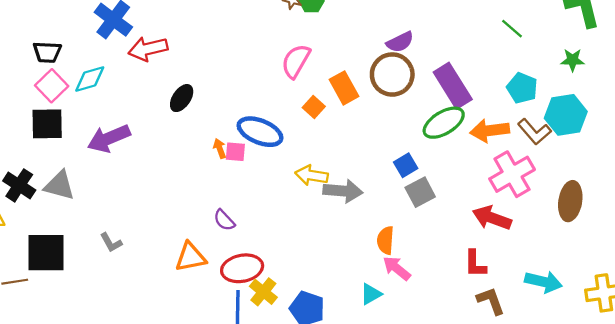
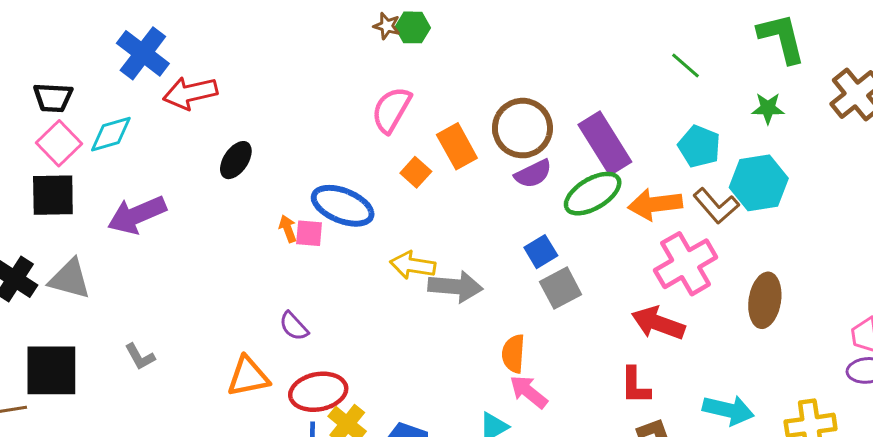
purple semicircle: (400, 42) -> (533, 174), moved

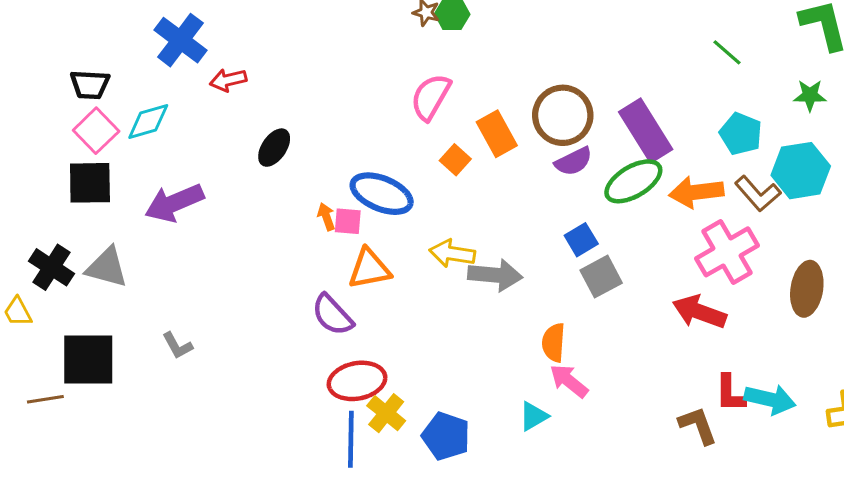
red arrow: (190, 93) -> (228, 80), size x0.7
purple semicircle: (294, 326) -> (332, 315), size x1.4
orange triangle: (248, 377) -> (369, 269), moved
red L-shape: (635, 386) -> (730, 393), moved

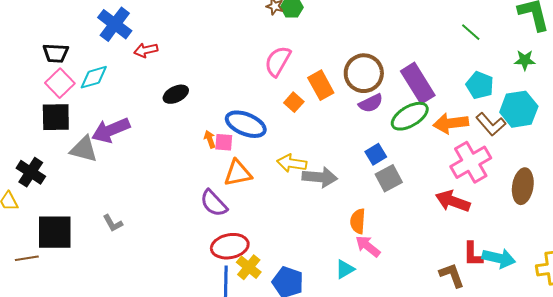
black ellipse: (274, 148) -> (176, 94), turned 30
gray triangle: (107, 267) -> (84, 149), moved

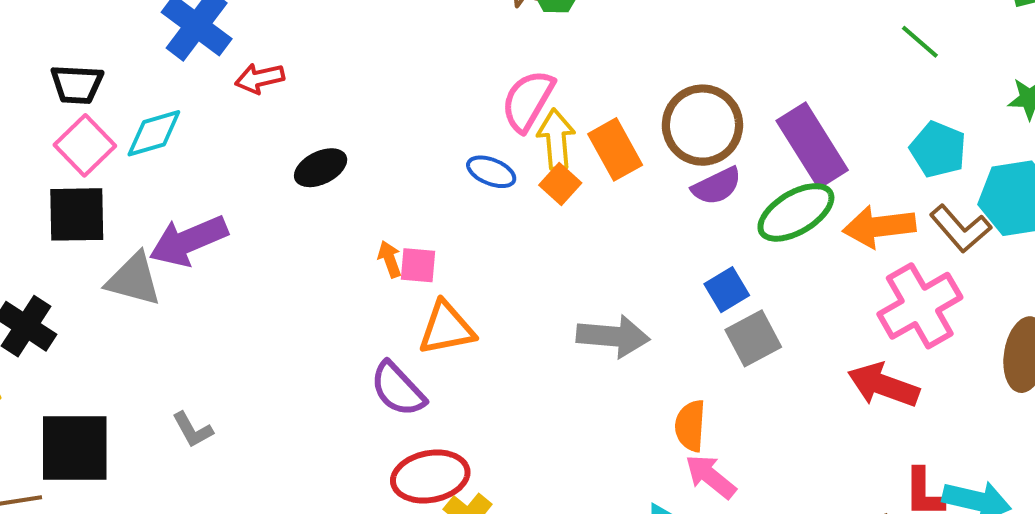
blue ellipse: (246, 124) -> (491, 172), moved, size x0.6
yellow arrow: (292, 163) -> (556, 139), moved, turned 76

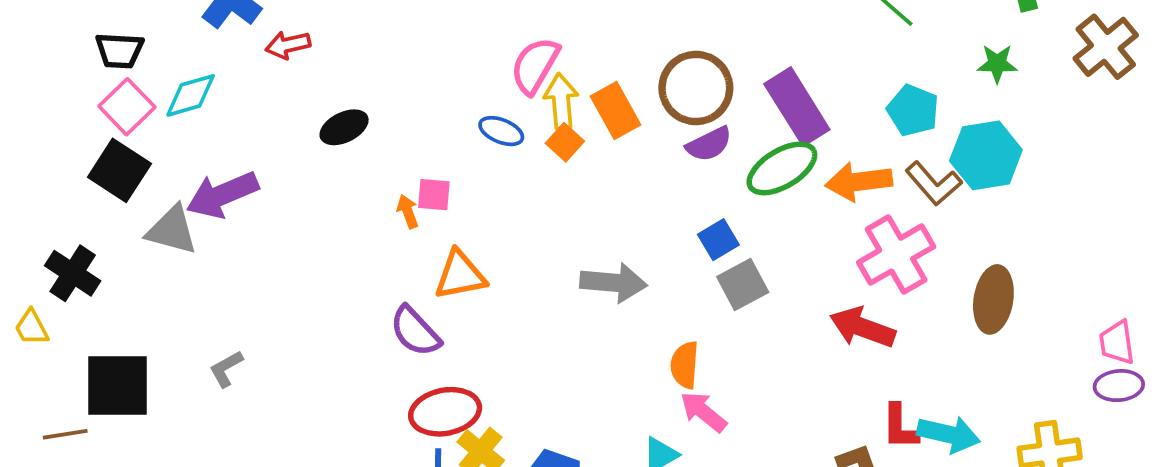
black square: (77, 214) -> (119, 170), turned 34
pink square: (418, 265) -> (434, 195), moved
gray L-shape: (193, 430) -> (226, 369), turned 90

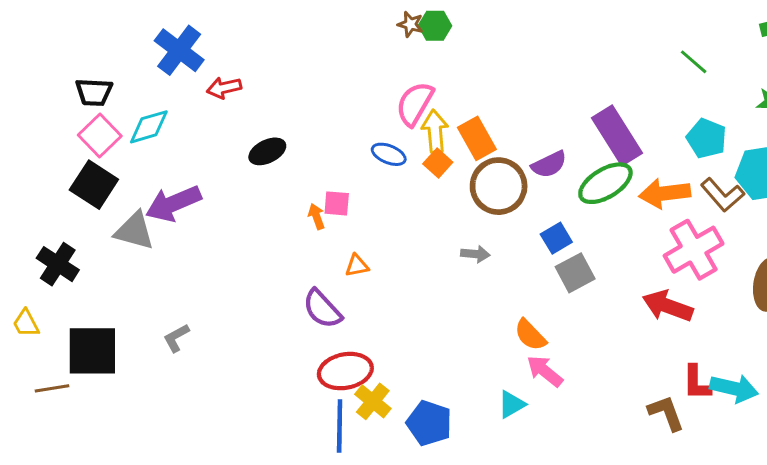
brown circle: (696, 88) -> (499, 186), moved
orange triangle: (460, 275) -> (357, 266), size x0.6
gray arrow: (614, 283) -> (475, 254), moved, size x0.6
yellow trapezoid: (31, 328) -> (26, 323), moved
orange semicircle: (685, 365) -> (530, 335), turned -48

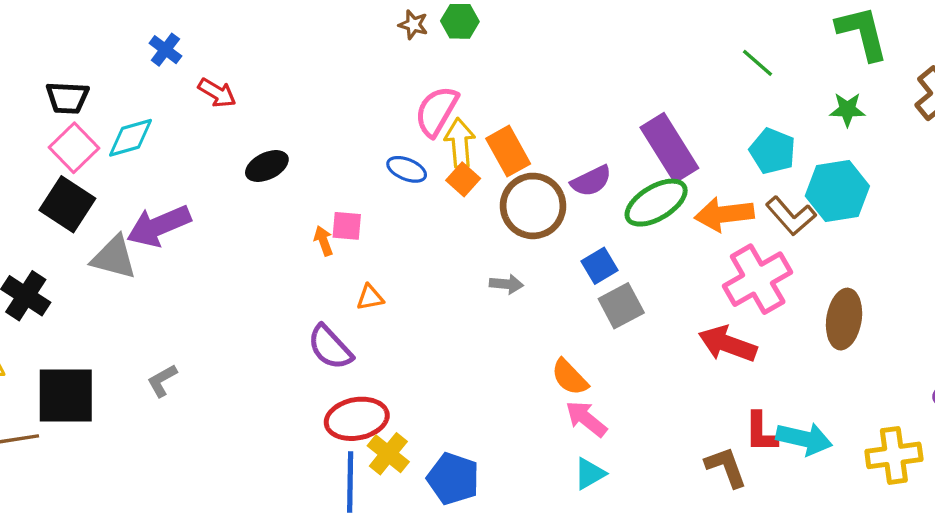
brown star: (410, 24) -> (413, 25), moved
blue cross: (179, 50) -> (165, 50), size x0.6
red arrow: (224, 88) -> (217, 93), turned -136
cyan triangle: (512, 404) -> (590, 474), moved

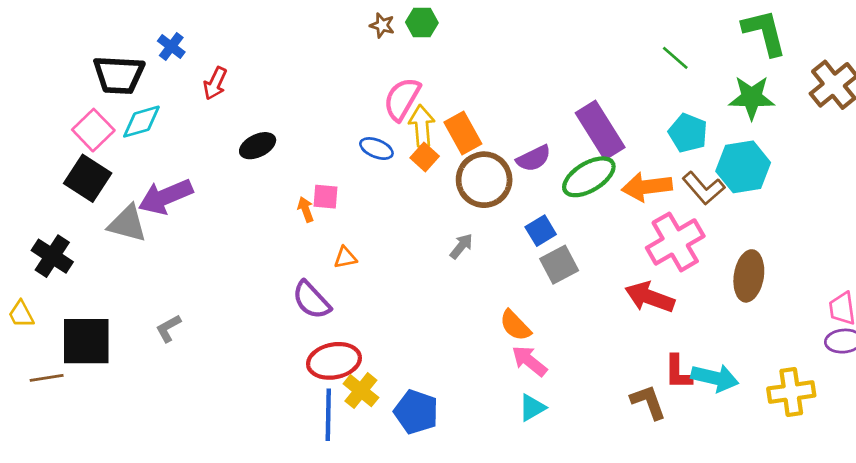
red arrow: (217, 93) -> (215, 83), turned 84
black trapezoid: (67, 98) -> (119, 75), moved, size x1.4
green star: (847, 109) -> (752, 98), size x1.5
gray arrow: (506, 284) -> (461, 246), turned -56

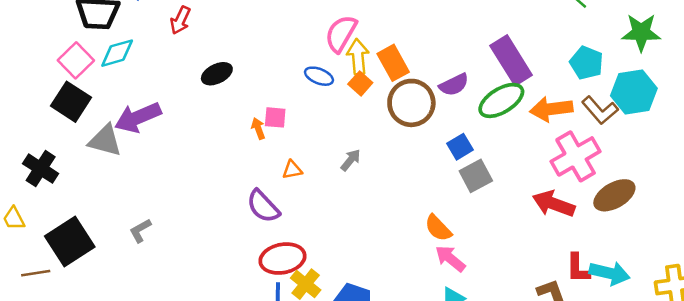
gray arrow: (461, 246) -> (351, 160), moved
brown ellipse: (749, 276) -> (614, 195), moved, turned 51
black square: (86, 341) -> (70, 242), turned -33

